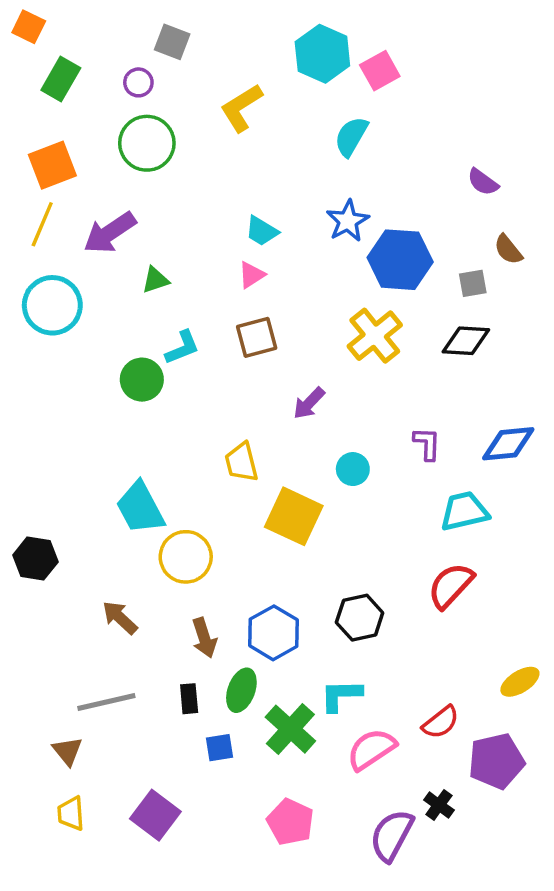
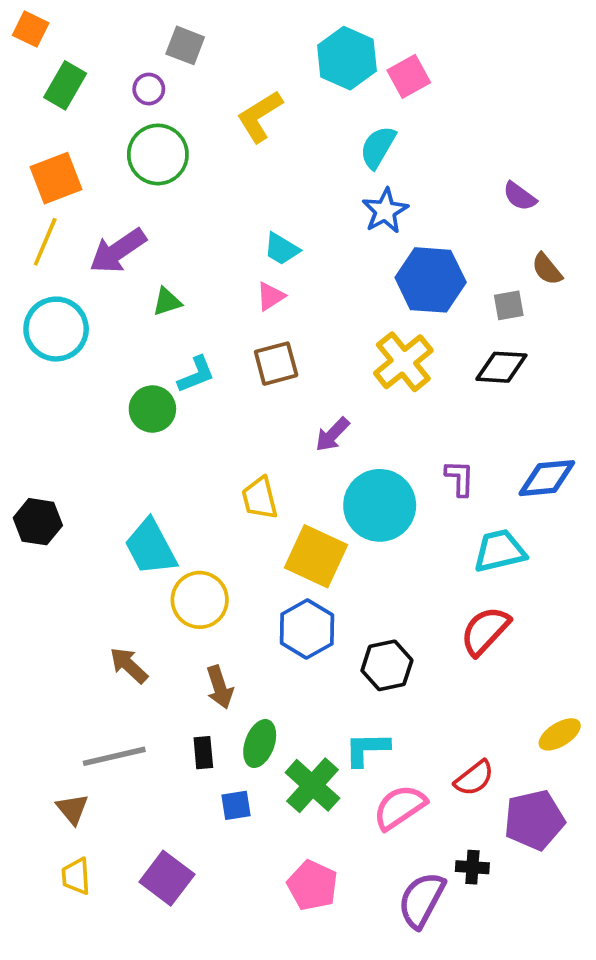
blue star: (348, 221) -> (385, 211), moved
cyan circle: (353, 469) -> (380, 505), size x2.0
black hexagon: (35, 559) -> (38, 522), moved
blue hexagon: (273, 633) -> (307, 629), moved
black cross: (439, 805) -> (472, 867), turned -32

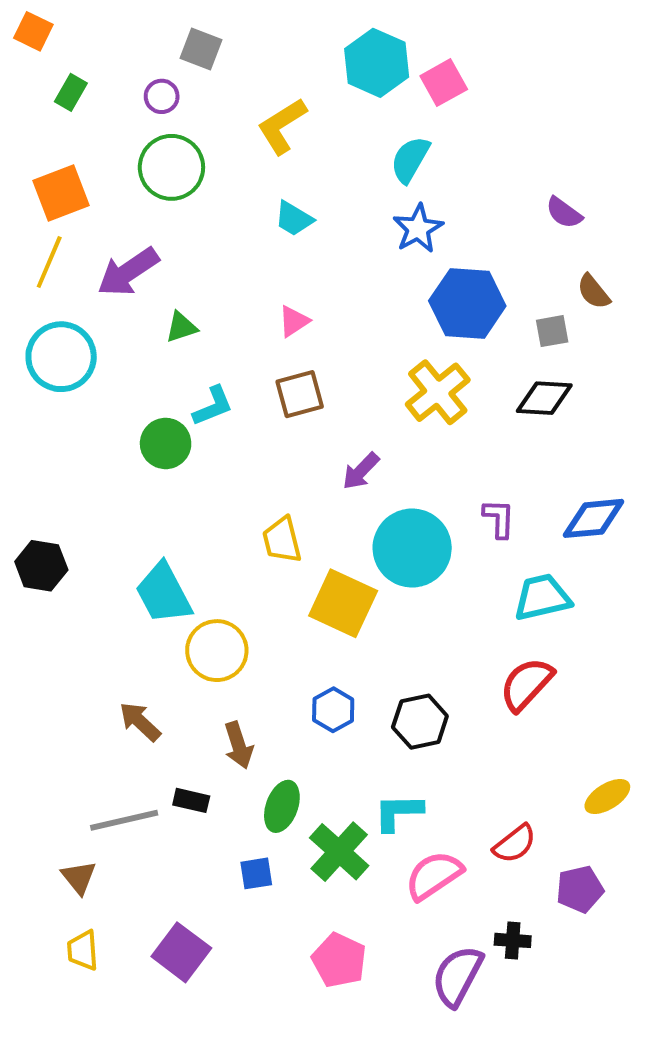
green rectangle: (65, 85) -> (71, 92), size x0.7
cyan trapezoid: (281, 249) -> (294, 219), moved
blue hexagon: (307, 629) -> (333, 710), moved, size x0.7
black rectangle: (203, 753) -> (191, 800), moved, turned -72
purple pentagon: (534, 820) -> (580, 889), size x0.7

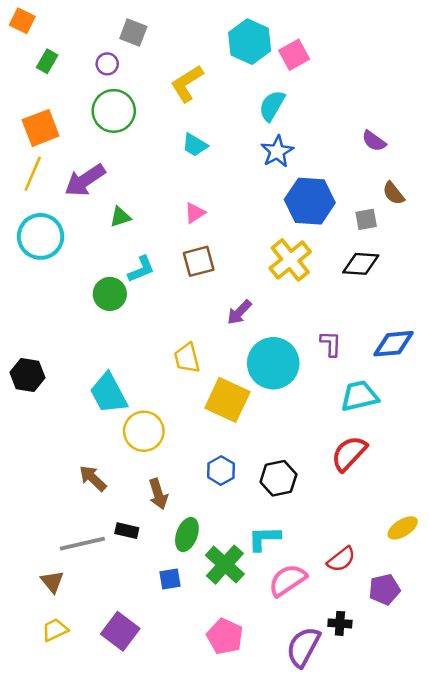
yellow trapezoid: (83, 950) -> (55, 630), turned 68

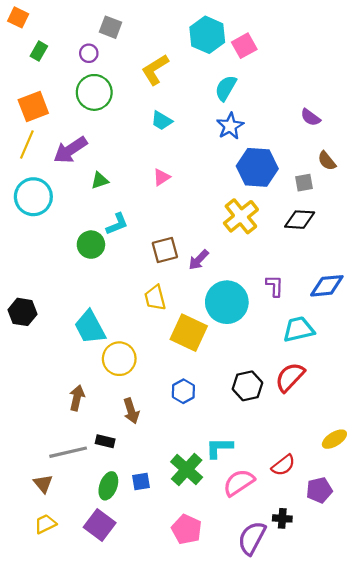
brown square: (199, 261) -> (165, 250), moved
brown arrow: (93, 478) -> (77, 398), turned 60
black hexagon: (278, 478) -> (247, 386), moved
green ellipse: (187, 534) -> (108, 486), moved

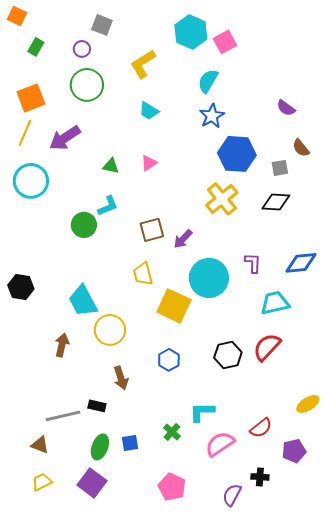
green triangle: (100, 180) -> (111, 166), moved, turned 30
brown arrow: (77, 398) -> (62, 345), moved
green cross: (187, 470) -> (172, 432), size x0.6
brown triangle: (43, 484) -> (40, 445), turned -30
purple semicircle: (252, 538) -> (232, 495), size x0.7

